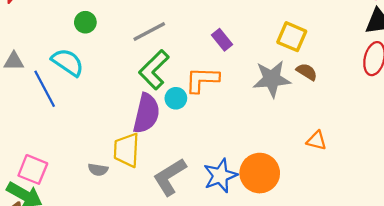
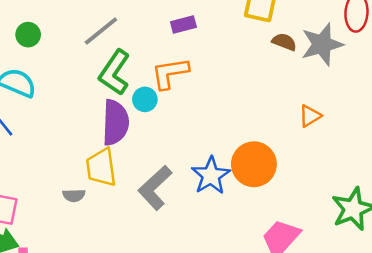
purple rectangle: (222, 40) -> (183, 25), turned -55
gray star: (272, 79) -> (322, 44), moved
orange triangle: (317, 141) -> (310, 116), turned -35

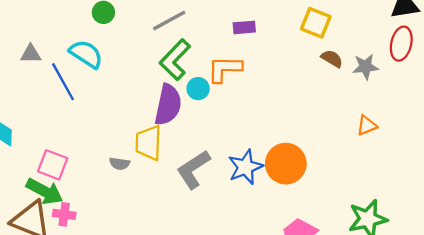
gray star: (322, 44) -> (365, 67), size x0.7
orange triangle: (310, 116) -> (367, 126), moved

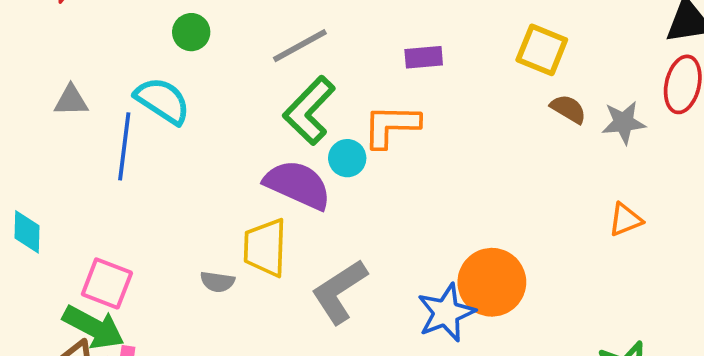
blue line: (63, 82) -> (124, 146), turned 36
purple semicircle: (168, 105) -> (298, 185), turned -78
blue star: (245, 167) -> (446, 313), moved

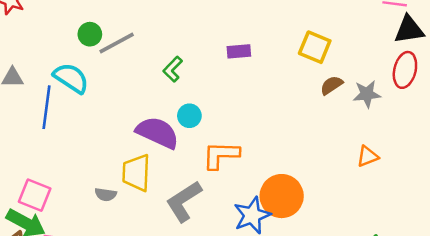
gray line: (300, 46) -> (117, 43), moved
brown semicircle: (568, 109) -> (331, 85), turned -65
green L-shape: (309, 110) -> (173, 69), moved, size x0.6
orange L-shape: (391, 126) -> (221, 155), moved

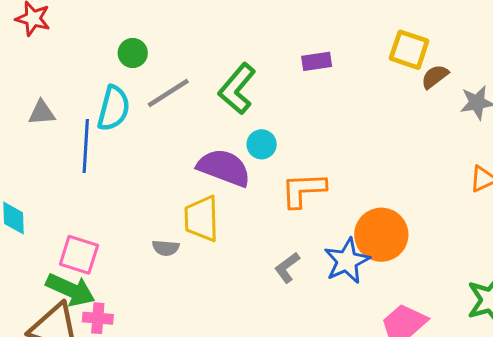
gray line: (117, 43) -> (168, 93), moved
green L-shape: (173, 69) -> (237, 89), size x1.6
cyan semicircle: (71, 78) -> (114, 108), turned 75
brown semicircle: (331, 85) -> (435, 77), moved
gray L-shape: (184, 201) -> (287, 268), moved, size x0.6

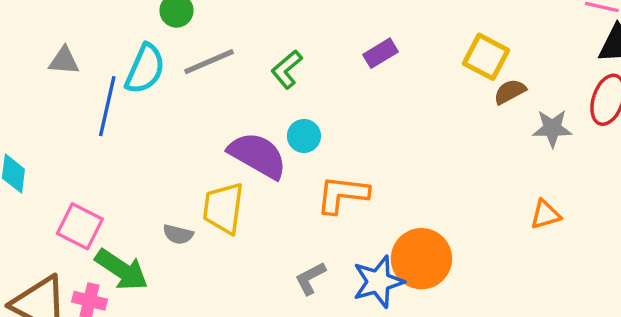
purple rectangle: (317, 61) -> (381, 53), turned -32
green L-shape: (237, 89) -> (287, 69), size x0.7
green arrow: (71, 290) -> (122, 270), moved

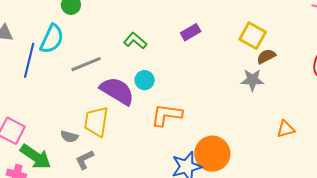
gray line: (209, 62) -> (86, 64), moved
green L-shape: (287, 69) -> (135, 41), turned 80
gray star: (552, 128) -> (252, 80), moved
gray L-shape: (310, 278) -> (85, 160), moved

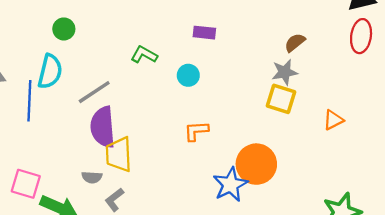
purple rectangle: (191, 32) -> (204, 33), turned 48
yellow square: (253, 36) -> (281, 99), moved
cyan circle: (145, 80) -> (188, 75), moved
purple semicircle: (117, 91) -> (103, 127), moved, turned -114
orange L-shape: (167, 115) -> (196, 131), size x0.7

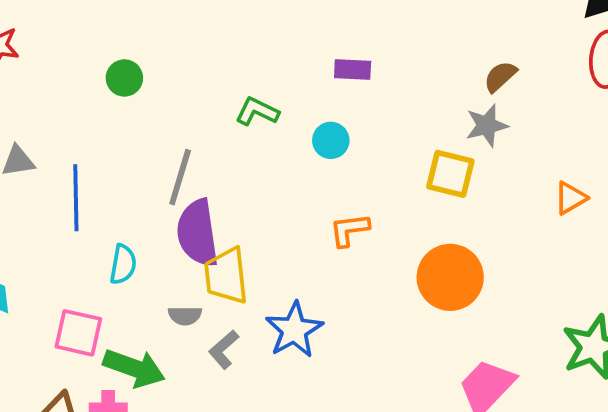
cyan semicircle: (50, 71) -> (123, 264), moved, size x0.7
gray line: (94, 92) -> (180, 177), turned -36
yellow square: (281, 99) -> (450, 174), moved
blue star: (230, 185) -> (294, 330), moved

